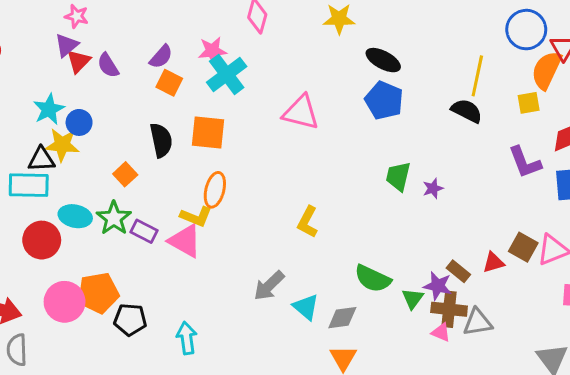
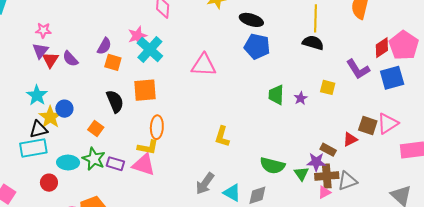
yellow square: (529, 103) -> (328, 87), moved, turned 35
blue circle: (79, 122) -> (64, 109), moved
yellow star: (62, 145) -> (50, 117), turned -30
red circle: (42, 240) -> (49, 183), size x0.7
pink triangle: (441, 332) -> (324, 192), turned -40

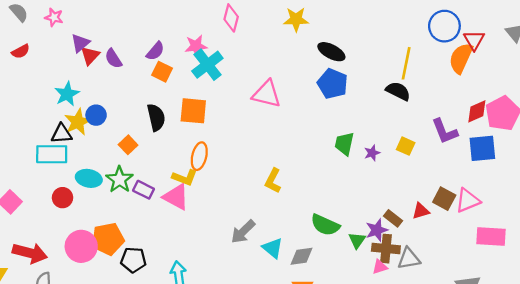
pink star: (43, 30) -> (54, 17), moved
purple star: (316, 162) -> (377, 230), turned -30

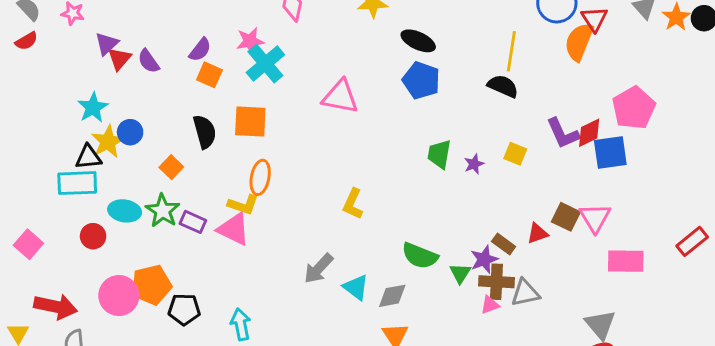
red semicircle: (21, 51) -> (26, 41), moved
red diamond: (477, 111) -> (589, 133), moved
pink triangle: (468, 200) -> (595, 218), turned -36

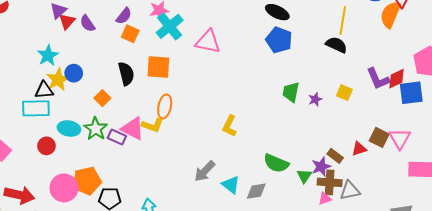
pink triangle: (340, 97) -> (208, 42), moved
pink triangle: (234, 229) -> (133, 129), moved

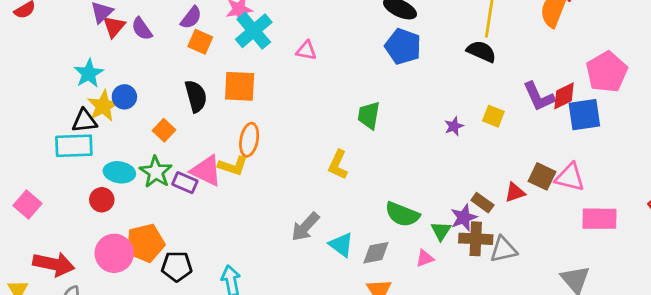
pink triangle: (208, 42) -> (306, 50), size x0.6
green trapezoid: (291, 92) -> (369, 115), moved
pink triangle: (400, 138) -> (570, 177), turned -45
red circle: (46, 146) -> (102, 200), moved
pink triangle: (325, 199) -> (425, 258), moved

